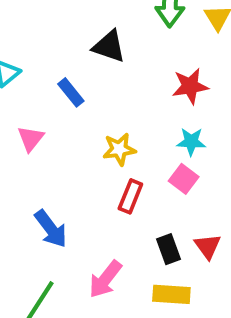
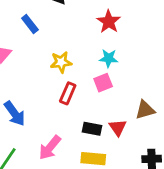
red star: (190, 86) -> (109, 22), turned -30
pink square: (184, 179) -> (103, 83), turned 30
black rectangle: (169, 249) -> (92, 129), turned -60

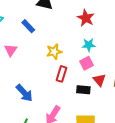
red triangle: (118, 128) -> (99, 80), moved
black rectangle: (92, 129) -> (83, 90), moved

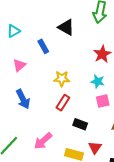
pink square: (87, 63) -> (103, 101), moved
red triangle: (99, 80) -> (95, 148), moved
blue arrow: (24, 93) -> (23, 99), moved

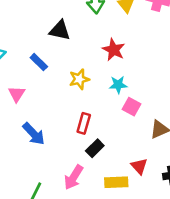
yellow star: (62, 79) -> (79, 79), moved
pink square: (103, 101) -> (132, 107), turned -32
black rectangle: (80, 124) -> (95, 148), moved, turned -48

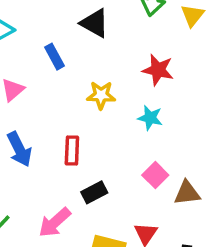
red star: (114, 50) -> (158, 70), turned -30
pink square: (132, 107) -> (155, 175), moved
red rectangle: (84, 123) -> (72, 150), moved, turned -30

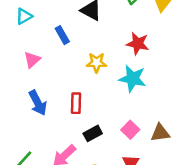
cyan star: (150, 118) -> (133, 79), size x1.5
pink square: (155, 175) -> (130, 130), moved

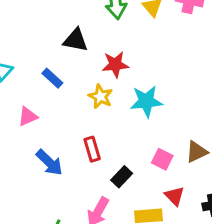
red star: (138, 44) -> (115, 65), moved
pink triangle: (32, 60) -> (28, 116), turned 36
yellow star: (97, 63) -> (100, 96), turned -30

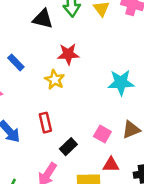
black triangle: (76, 40) -> (43, 19), moved
cyan star: (146, 101) -> (121, 83), moved
red triangle: (175, 196) -> (111, 165), turned -48

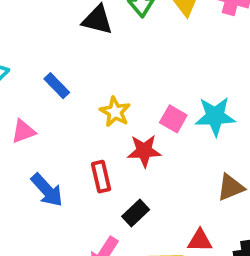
red star: (68, 54) -> (144, 151), moved
pink square: (102, 134) -> (173, 119), moved

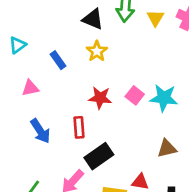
yellow star: (115, 112) -> (97, 51), moved
red star: (144, 151) -> (100, 98), moved
black rectangle: (136, 213) -> (99, 156), size x1.5

